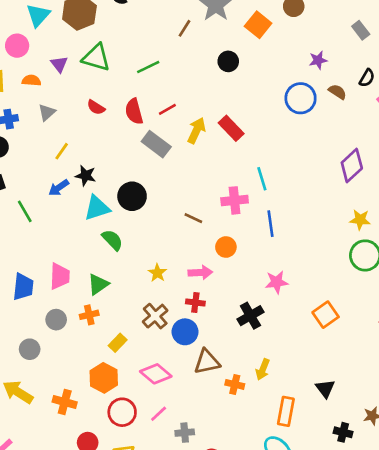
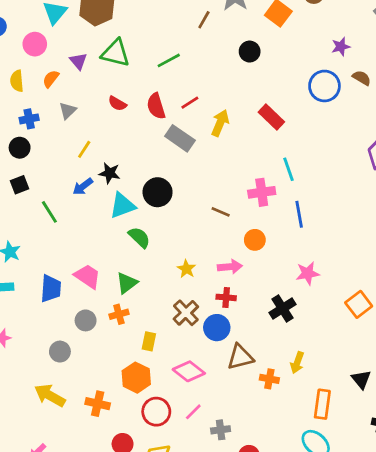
orange semicircle: (31, 80) -> (51, 79), turned -54
red rectangle: (231, 128) -> (271, 117), moved
pink trapezoid: (60, 276) -> (87, 276), turned -56
yellow rectangle: (118, 343) -> (149, 341), turned -30

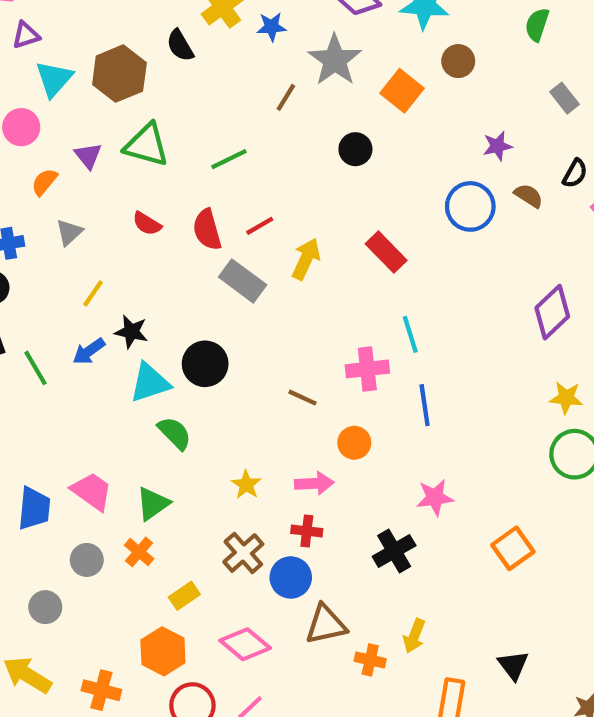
green line: (49, 212) -> (35, 368), moved
orange cross: (119, 314) -> (139, 552), turned -36
yellow rectangle: (149, 341) -> (184, 596), turned 42

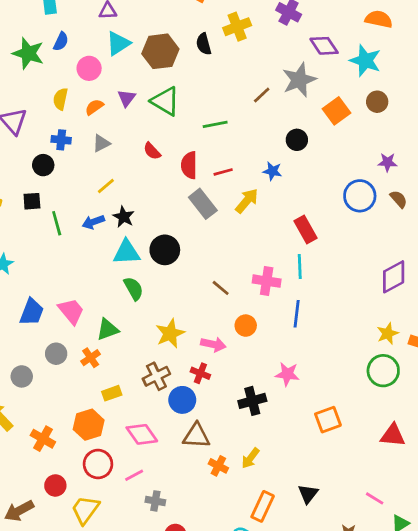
blue star: (272, 27) -> (272, 171), moved
red rectangle: (386, 252) -> (305, 230), moved
yellow star: (566, 398) -> (388, 333), turned 30
yellow star: (246, 485) -> (170, 333), size x1.5

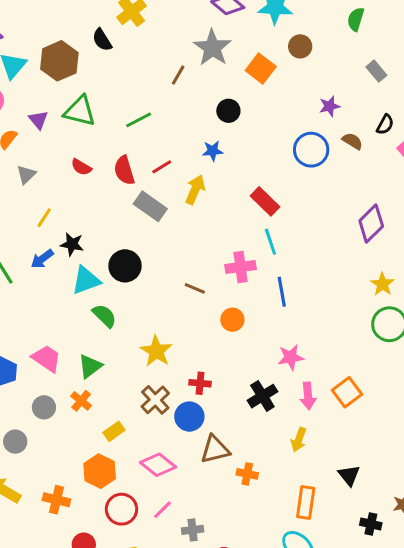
pink arrow: (213, 344) -> (308, 396), moved, turned 90
yellow arrow: (250, 458) -> (299, 440), moved

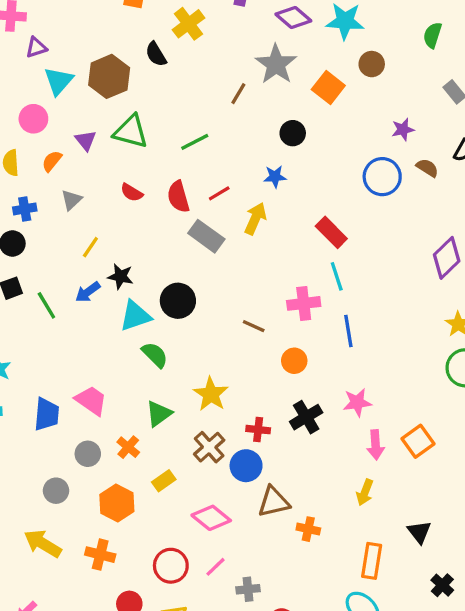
green triangle: (90, 366) -> (159, 414), moved
black cross: (262, 396) -> (306, 417), moved
orange hexagon: (100, 471) -> (117, 503), moved
black cross: (371, 524) -> (442, 585), turned 30

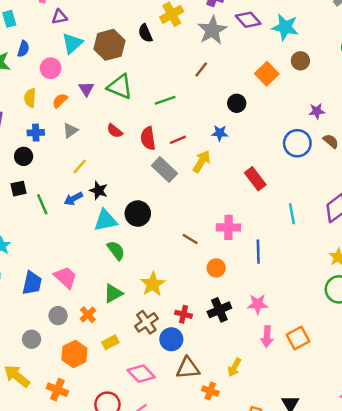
gray star: (276, 64) -> (212, 30), moved
cyan line: (337, 276) -> (292, 214), moved
yellow arrow: (365, 492) -> (234, 367), moved

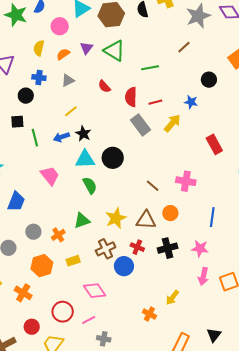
blue line: (258, 252) -> (212, 217), moved
pink trapezoid: (66, 277) -> (50, 176), moved
brown triangle: (188, 368) -> (146, 220), moved

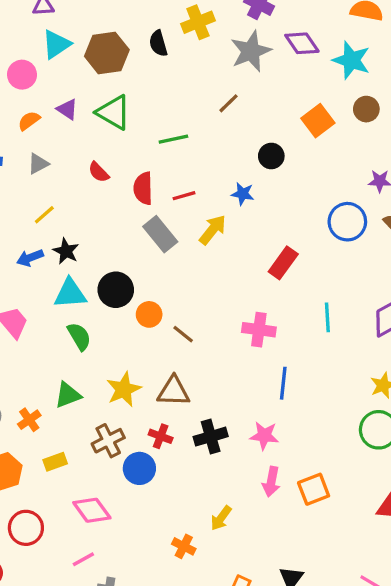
purple triangle: (86, 48) -> (67, 109), turned -32
red rectangle: (214, 144) -> (283, 263), turned 66
pink cross: (186, 181) -> (259, 330), moved
orange circle: (170, 213) -> (149, 314), moved
red circle: (63, 312) -> (26, 528), moved

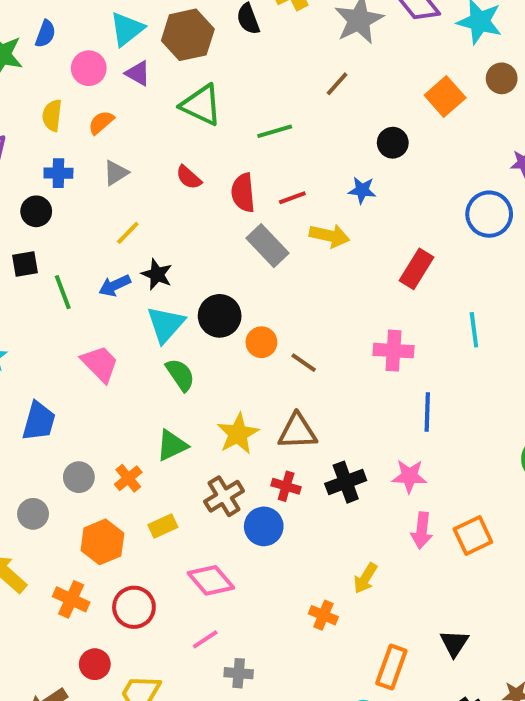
purple triangle: (67, 109) -> (138, 73), moved
yellow arrow: (213, 230) -> (329, 236), turned 68
cyan triangle: (70, 293) -> (166, 324), turned -40

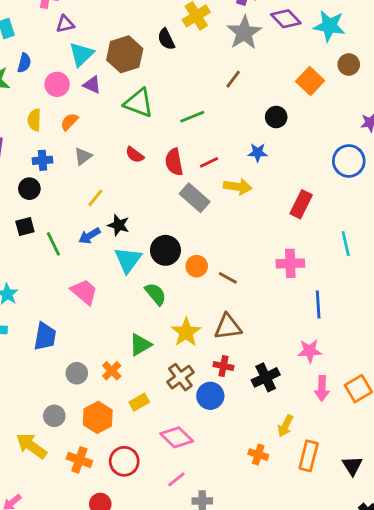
green semicircle: (180, 375) -> (156, 294), moved
black cross: (346, 482) -> (266, 377), moved
gray circle: (33, 514) -> (54, 416), moved
orange rectangle: (391, 667) -> (309, 456), moved

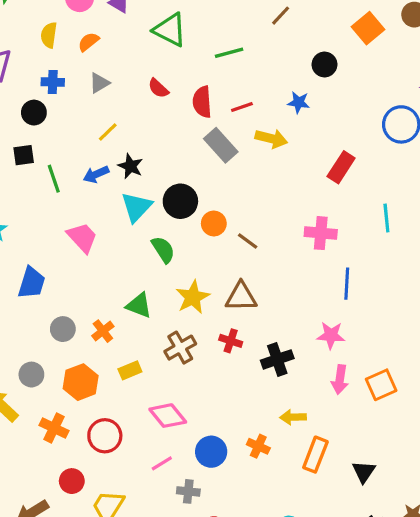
green triangle: (140, 345) -> (139, 305), turned 45
blue circle: (210, 396) -> (211, 452), moved
yellow arrow: (285, 426) -> (293, 417), turned 55

